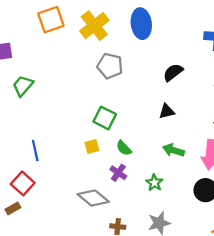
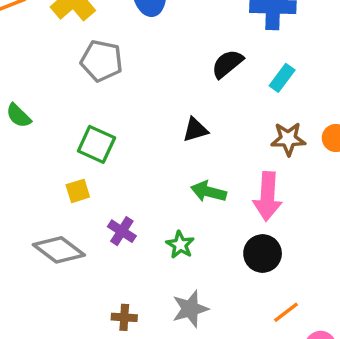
black semicircle: (173, 72) -> (227, 64), moved
green semicircle: (124, 148) -> (19, 116), moved
gray diamond: (93, 198) -> (59, 250), moved

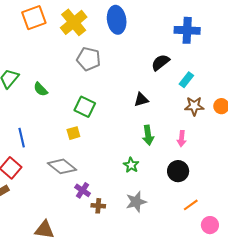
cyan rectangle: (282, 78) -> (186, 80), moved
green arrow: (209, 192) -> (148, 135), turned -114
pink arrow: (267, 196) -> (182, 139), size x0.6
purple cross: (122, 231) -> (83, 190), moved

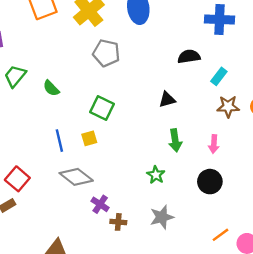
black semicircle: (160, 62) -> (189, 57), turned 30
blue line: (22, 138) -> (59, 141), moved
orange line: (191, 205) -> (220, 235), moved

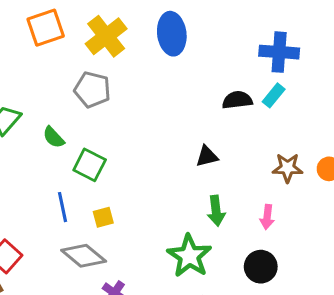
gray pentagon: (106, 53) -> (92, 90), moved
cyan rectangle: (219, 76) -> (274, 95), moved
green square: (102, 108) -> (90, 165), moved
yellow square: (89, 138) -> (103, 217), moved
green star: (156, 175) -> (189, 256), size x1.8

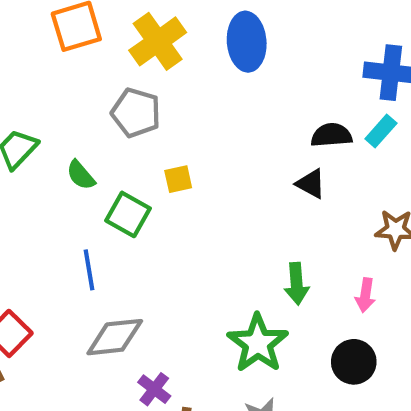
black triangle: (207, 156) -> (311, 184), moved, turned 40
yellow square: (103, 217) -> (178, 179), moved
gray diamond: (84, 256) -> (115, 337), turned -48

